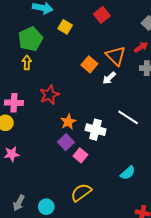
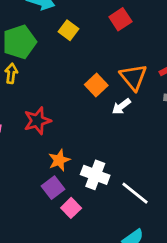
white line: (128, 117) -> (135, 193), moved

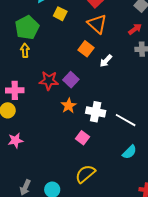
orange triangle: (133, 77) -> (97, 24), moved
red star: (37, 121) -> (49, 81), turned 30
purple square: (53, 188) -> (71, 80), moved

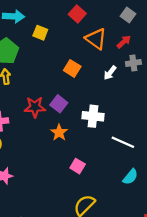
orange triangle: (97, 24) -> (96, 39), moved
white arrow: (106, 61) -> (110, 73), moved
white cross: (96, 112) -> (93, 116), moved

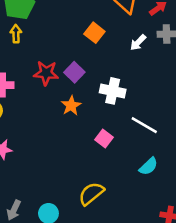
pink square: (78, 166) -> (104, 138), moved

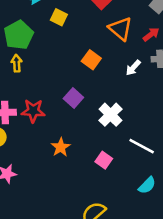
red star: (46, 73) -> (33, 111), moved
white cross: (113, 91) -> (110, 115), turned 35
orange star: (71, 106) -> (61, 147), moved

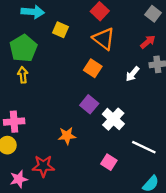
orange triangle: (120, 29) -> (104, 39), moved
purple square: (73, 98) -> (89, 104), moved
red star: (33, 111) -> (43, 166), moved
orange star: (61, 147) -> (67, 136), moved, turned 30

